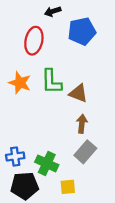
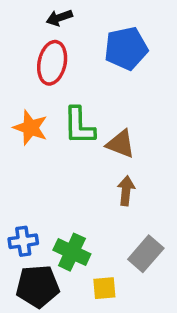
black arrow: (53, 11) -> (59, 18), moved
gray rectangle: (85, 152) -> (146, 254), moved

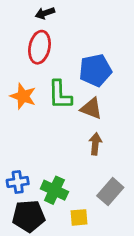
blue pentagon: (126, 48) -> (95, 70), moved

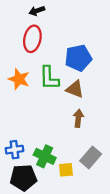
yellow square: (79, 217) -> (66, 170), moved

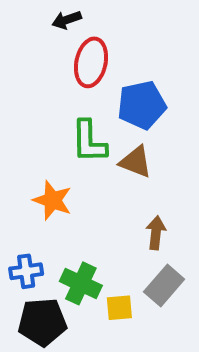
red ellipse: (32, 39) -> (91, 62), moved
orange star: (19, 79) -> (52, 200), moved
brown arrow: (78, 118) -> (156, 233), moved

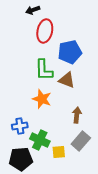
orange star: (52, 200) -> (42, 99), moved
blue cross: (26, 271) -> (20, 126), moved

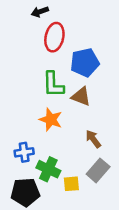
brown arrow: (77, 115) -> (93, 139), turned -42

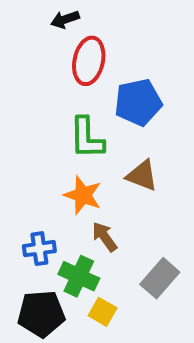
brown triangle: (81, 97) -> (142, 175), moved
brown arrow: (93, 139) -> (105, 237), moved
yellow square: (71, 184) -> (103, 312), moved, turned 35

